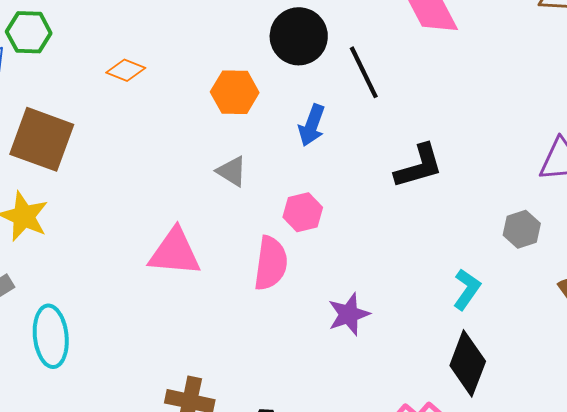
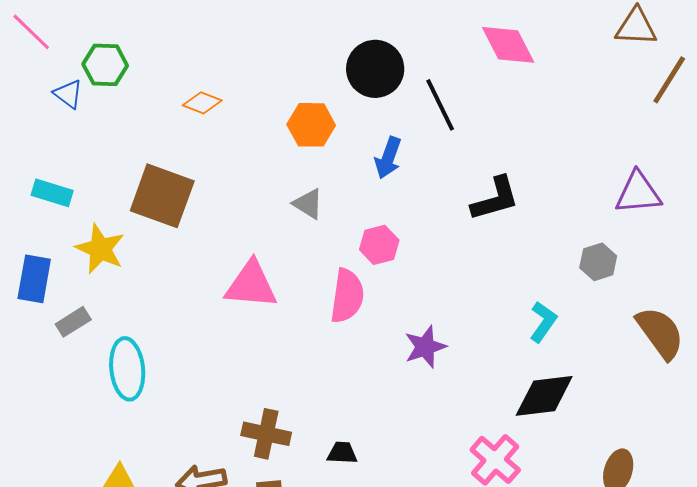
brown square: (42, 139) -> (162, 196), moved
black diamond: (468, 363) -> (544, 396), turned 62

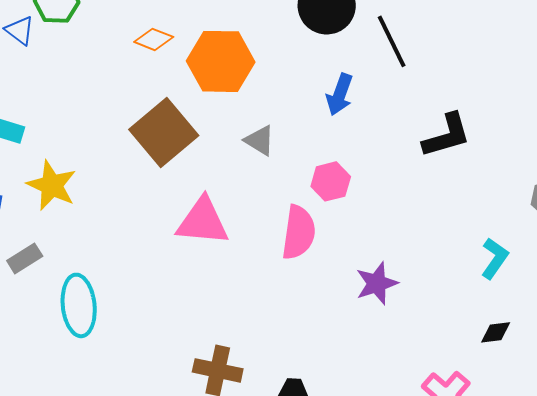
orange hexagon: (311, 125) -> (221, 61), moved, size x1.4
brown square: (162, 196) -> (164, 132), moved, turned 30
black diamond: (544, 396) -> (496, 332), size x0.5

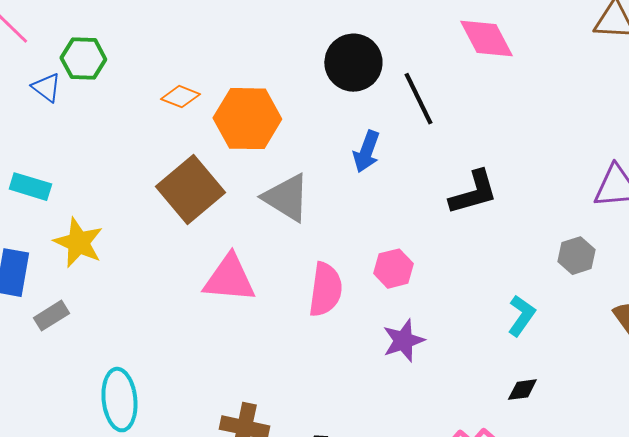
gray triangle: (260, 140) -> (286, 198), size x1.6
pink hexagon: (331, 181) -> (393, 269), moved
cyan ellipse: (79, 305) -> (119, 400), moved

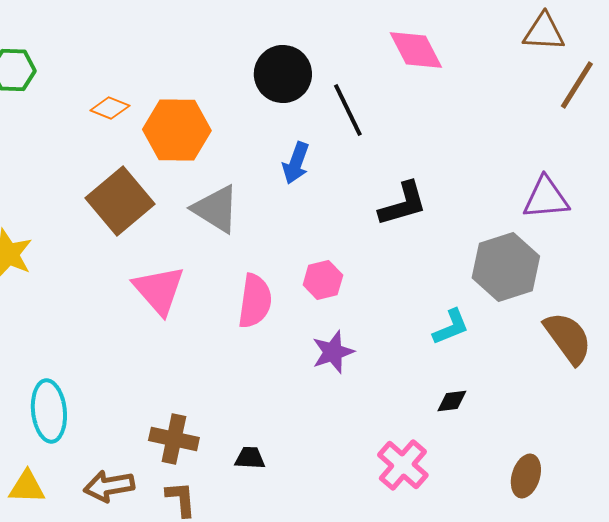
gray hexagon: (576, 256) -> (506, 267), size x1.8
pink triangle: (229, 279) -> (159, 290), turned 44
cyan L-shape: (521, 316) -> (451, 327), turned 33

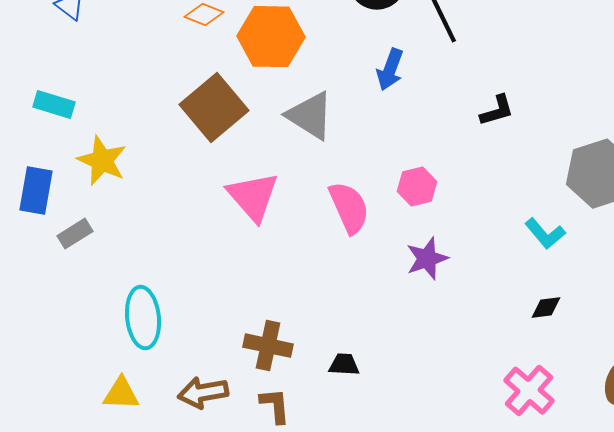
black L-shape: (403, 204) -> (497, 111), size x0.7
pink semicircle: (255, 301) -> (349, 208), turned -32
cyan L-shape: (451, 327) -> (545, 234), turned 72
pink cross: (403, 465) -> (529, 391), moved

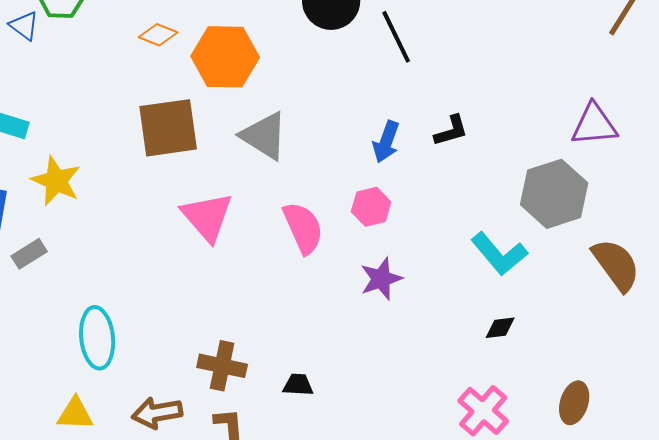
blue arrow: (390, 70) -> (386, 142), moved
brown square: (214, 108) -> (168, 128), turned 32
cyan L-shape: (545, 234) -> (499, 254), size x1.4

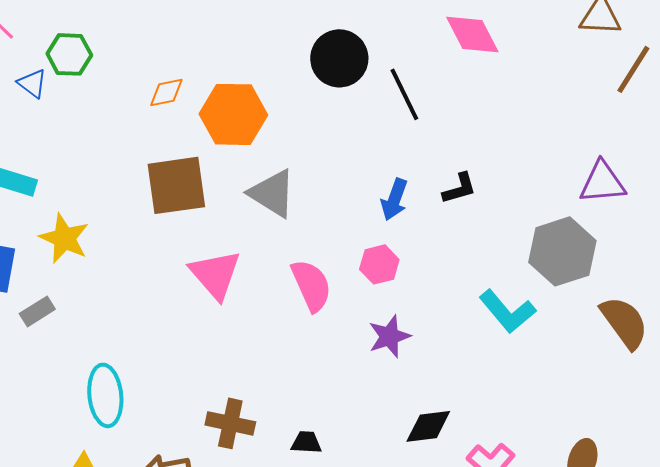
orange diamond: (158, 35) -> (166, 92), turned -33
black diamond: (500, 328) -> (428, 426), moved, size x1.5

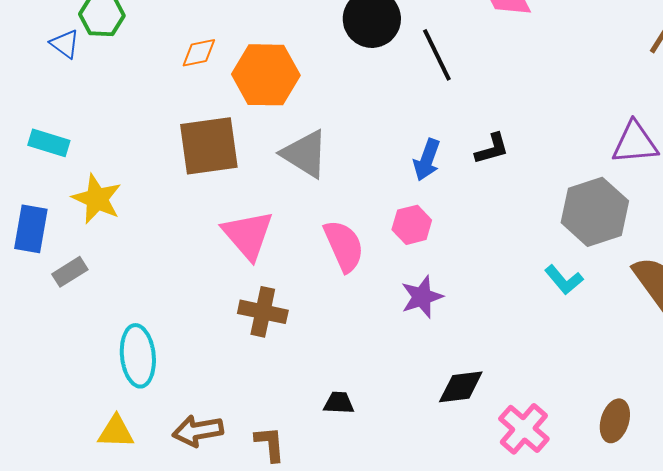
cyan L-shape: (507, 311) -> (564, 280), moved, size x0.7
brown cross: (230, 423) -> (263, 312), moved

